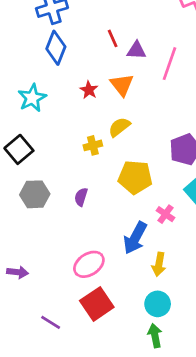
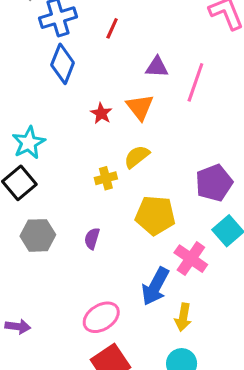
red line: (113, 38) -> (112, 28), moved, turned 48
cyan star: (32, 98) -> (29, 143), moved
pink cross: (165, 214) -> (191, 259), size x1.5

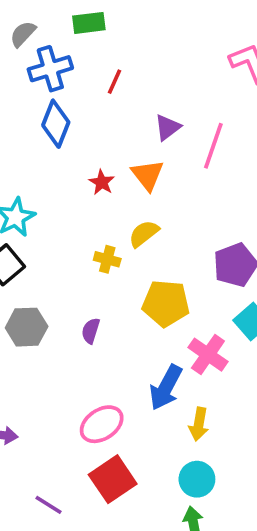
purple triangle: (157, 67) -> (168, 127), turned -40
yellow cross: (106, 178) -> (107, 259), turned 30

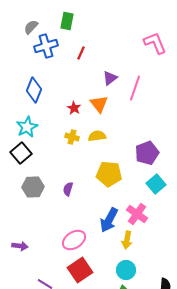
green rectangle: (89, 23) -> (67, 21), turned -72
blue diamond: (56, 124) -> (34, 90), moved
yellow semicircle: (144, 234) -> (97, 136), turned 30
yellow cross: (107, 259) -> (72, 137), moved
pink cross: (208, 355) -> (137, 214), moved

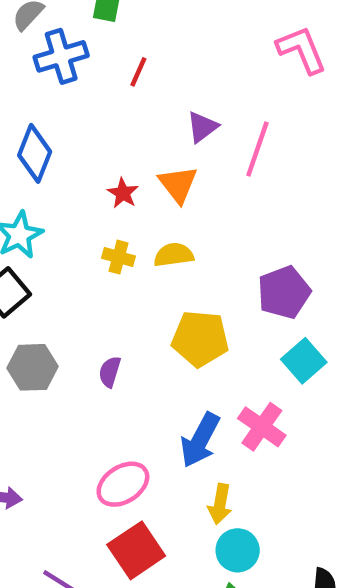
yellow arrow: (127, 240) -> (220, 504), moved

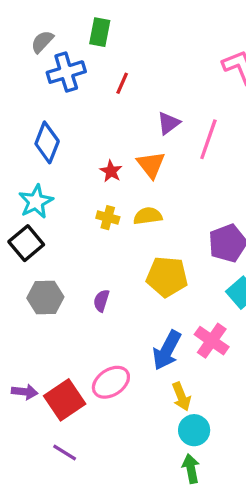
yellow arrow: (220, 504) -> (181, 397), turned -32
red square: (136, 550) -> (65, 400), moved

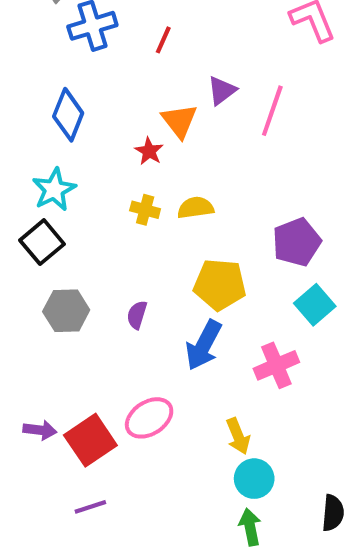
orange triangle: (151, 165) -> (179, 121), moved
pink cross: (212, 341) -> (276, 365), turned 32
blue arrow: (167, 350) -> (204, 345), moved
purple line: (65, 453) -> (90, 507), turned -50

